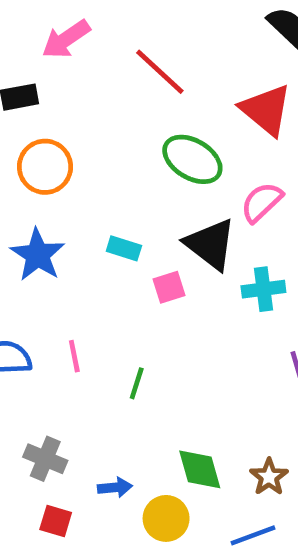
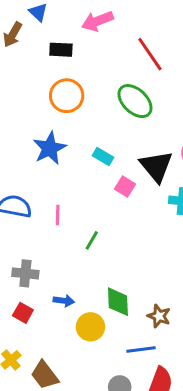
green ellipse: (192, 159) -> (135, 101), moved
pink square: (169, 287) -> (125, 187), turned 36
gray cross: (45, 459) -> (25, 273), turned -30
brown star: (269, 477) -> (159, 316), turned -30

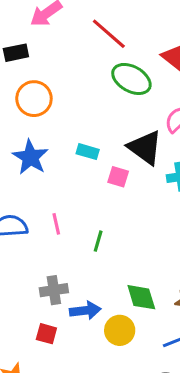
green ellipse: (135, 101) -> (131, 79), moved
gray cross: (25, 273) -> (54, 290), moved
blue arrow: (64, 301) -> (85, 310), size x1.4

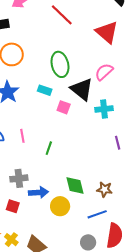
green ellipse: (131, 79) -> (60, 64), moved, turned 45

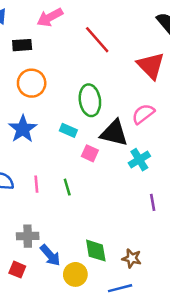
black triangle: (82, 89) -> (114, 133), turned -30
cyan cross: (104, 109) -> (139, 160), turned -30
green line: (49, 148) -> (67, 187), moved, turned -40
blue arrow: (38, 192) -> (50, 255), turned 48

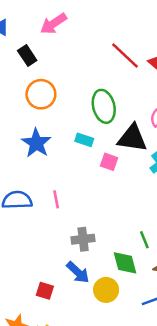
red line: (97, 40) -> (125, 56), moved
black rectangle: (22, 45) -> (27, 55), turned 66
green line: (67, 187) -> (144, 240), moved
gray cross: (28, 236) -> (83, 239), moved

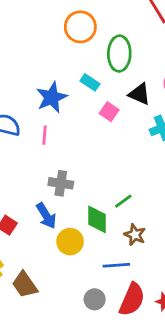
orange circle: (41, 94) -> (80, 27), moved
black triangle: (132, 138) -> (139, 94), size x0.7
blue star: (36, 143) -> (52, 97), moved
green line: (144, 240) -> (123, 201), turned 60

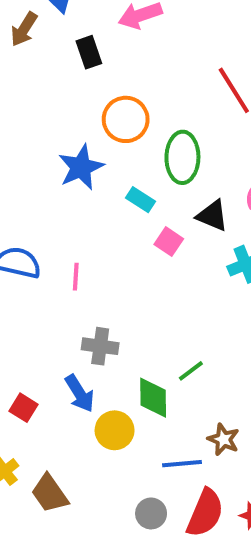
blue star: (52, 97) -> (81, 167), moved
brown star: (135, 235) -> (223, 439), moved

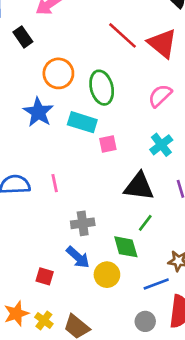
cyan rectangle: (141, 200) -> (82, 122), size x1.5
black triangle: (212, 216) -> (139, 186), moved, size x1.4
pink square: (169, 242) -> (108, 144), turned -30

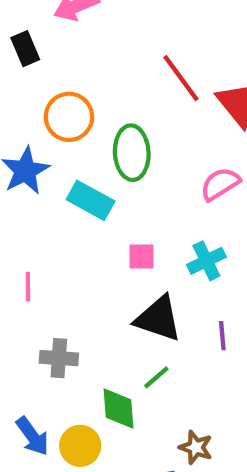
pink square: (108, 144) -> (141, 256), moved
blue arrow: (78, 257) -> (32, 436), moved

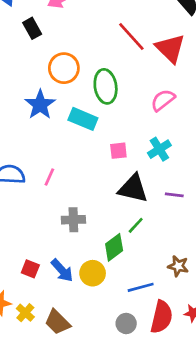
pink line: (28, 287) -> (49, 177), turned 30
purple line: (222, 336) -> (174, 195), turned -72
green diamond: (118, 408) -> (114, 247), turned 64
brown star: (196, 447) -> (178, 266), moved

